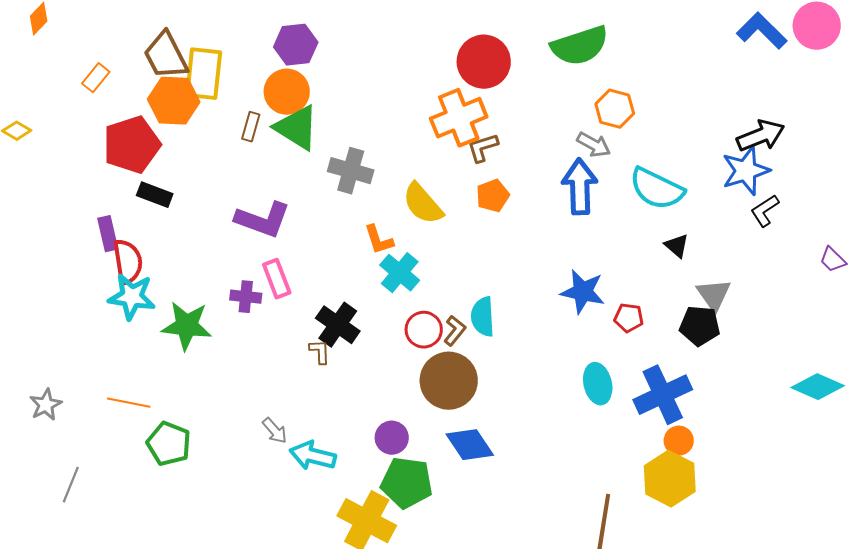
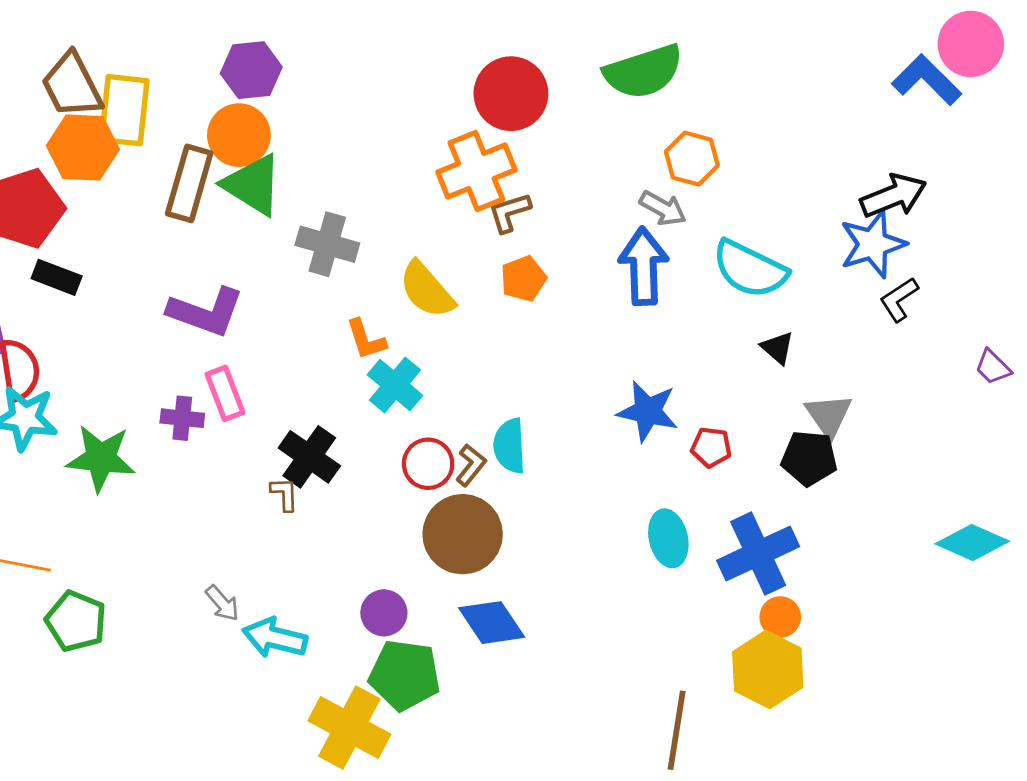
blue L-shape: (762, 31) -> (927, 80), moved
brown rectangle: (251, 127) -> (189, 183), size x1.8

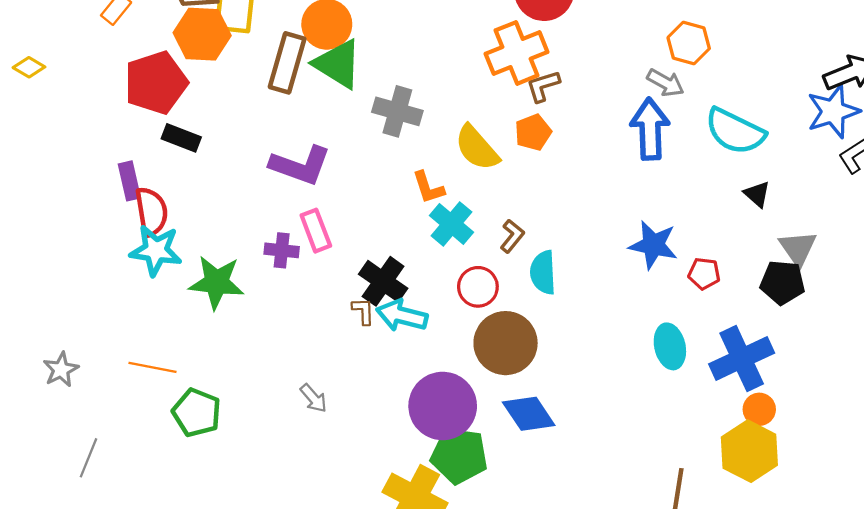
orange pentagon: (523, 279) -> (533, 132), moved
brown L-shape: (471, 465) -> (512, 236), moved
purple circle: (384, 613) -> (443, 406), size x1.8
cyan arrow: (275, 638) -> (402, 315), moved

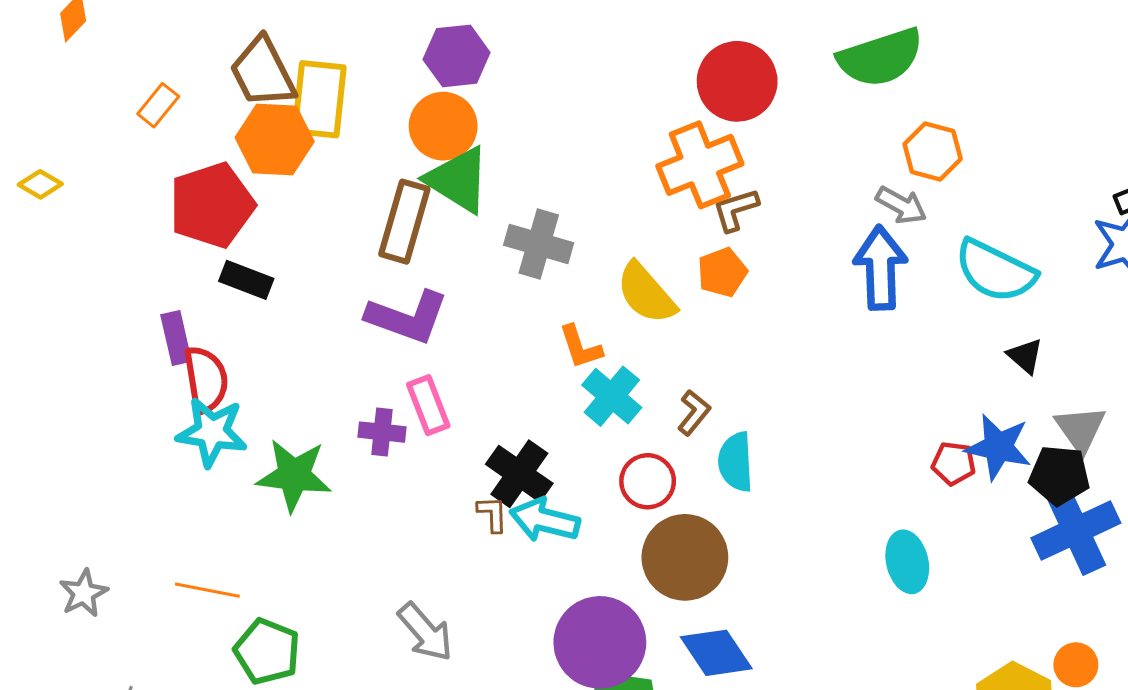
brown rectangle: (287, 63) -> (404, 222), moved
blue star: (653, 245) -> (998, 447), moved
blue cross: (742, 359) -> (1076, 530), moved
gray arrow: (314, 398) -> (425, 632), size x1.5
orange circle: (759, 409) -> (1076, 665), moved

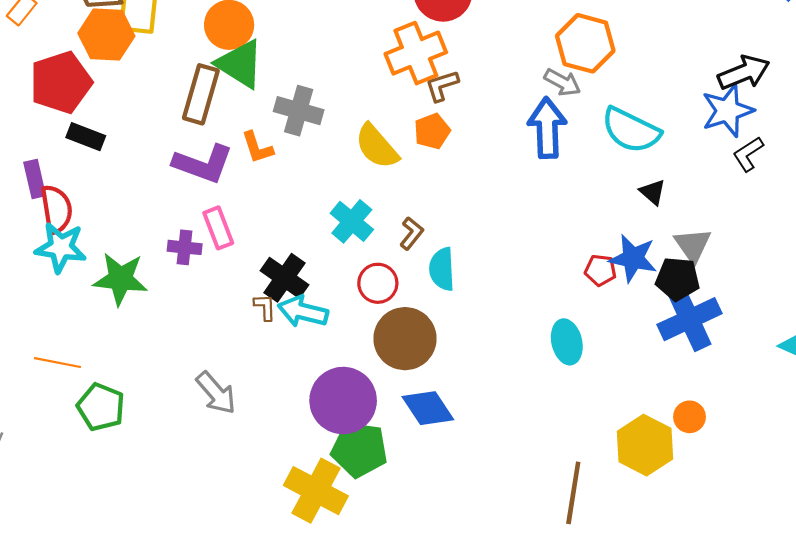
orange hexagon: (933, 151) -> (585, 43), size x1.4
orange L-shape: (580, 347) -> (257, 148), moved

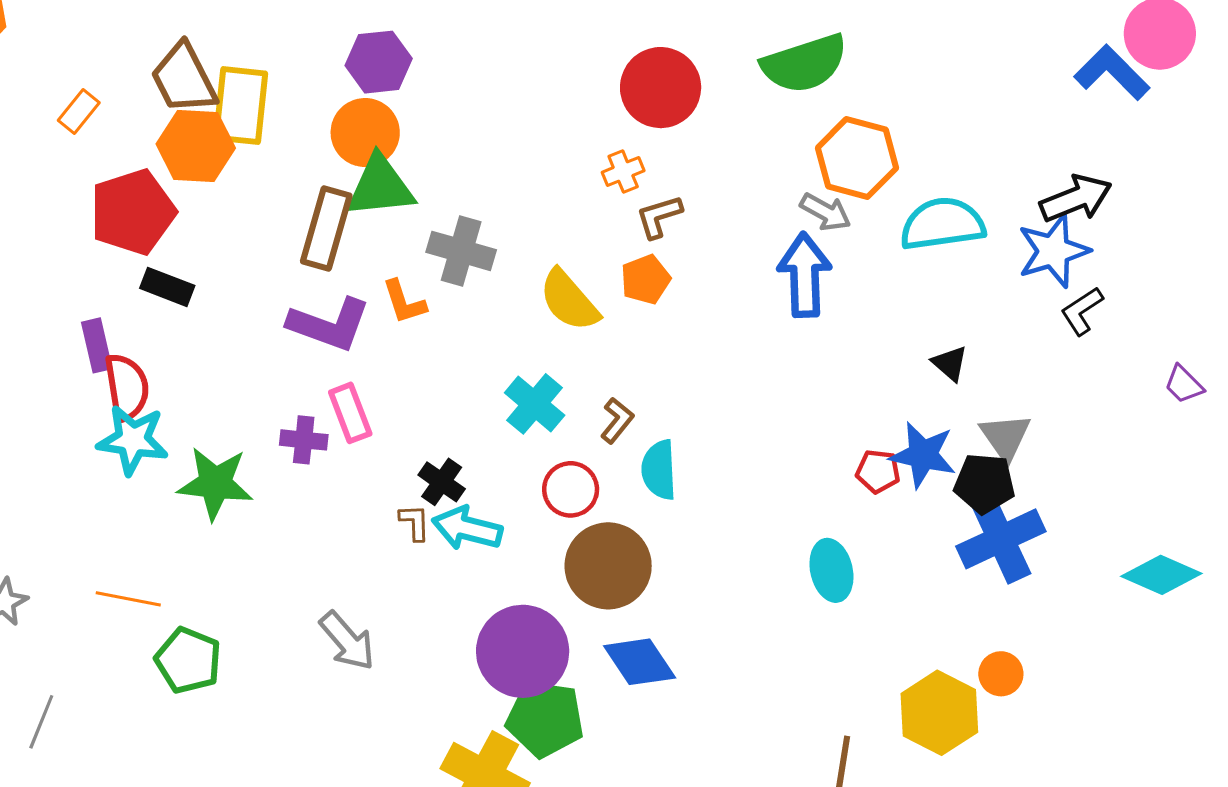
orange cross: (416, 53) -> (623, 172), size x0.5
green triangle: (240, 64) -> (380, 187), turned -38
cyan semicircle: (631, 130) -> (942, 224), moved, turned 146
black cross: (284, 278) -> (442, 482), size x0.7

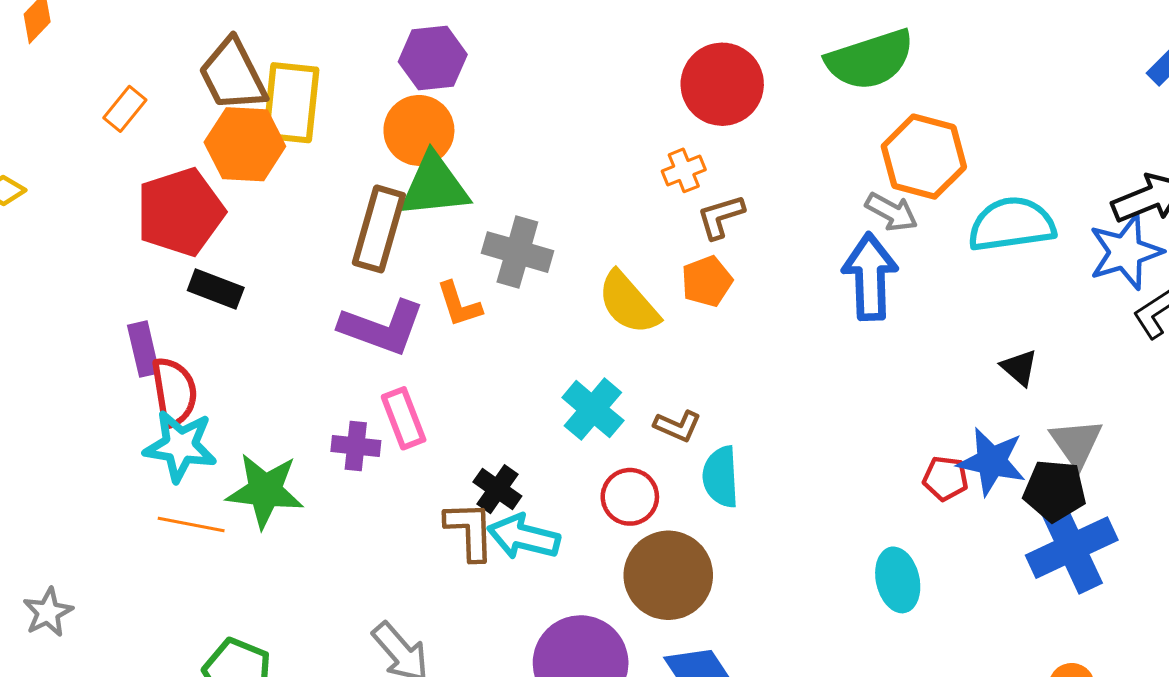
brown L-shape: (617, 420) -> (678, 426), turned 75
brown L-shape: (415, 522) -> (470, 531), size x1.6
orange line: (128, 599) -> (191, 525), moved

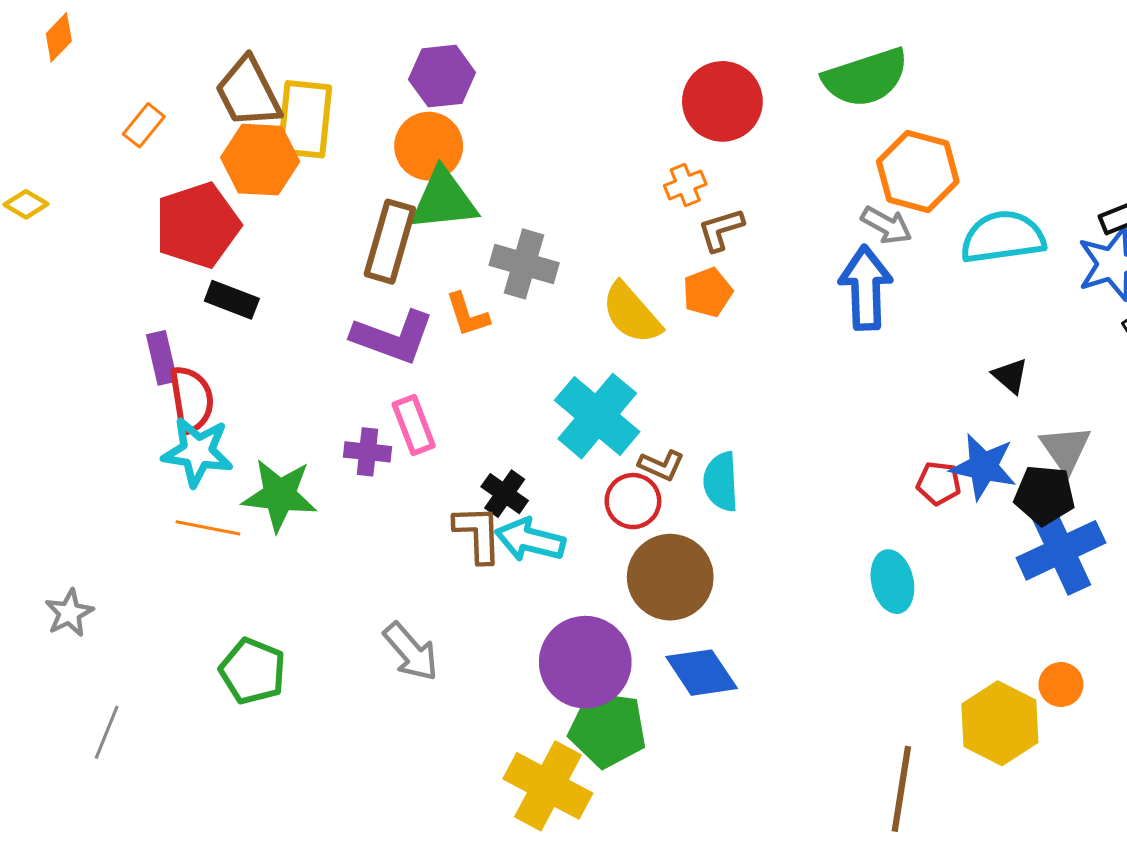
cyan cross: (593, 409) -> (597, 416), size x1.4
brown L-shape: (678, 426) -> (661, 465), moved

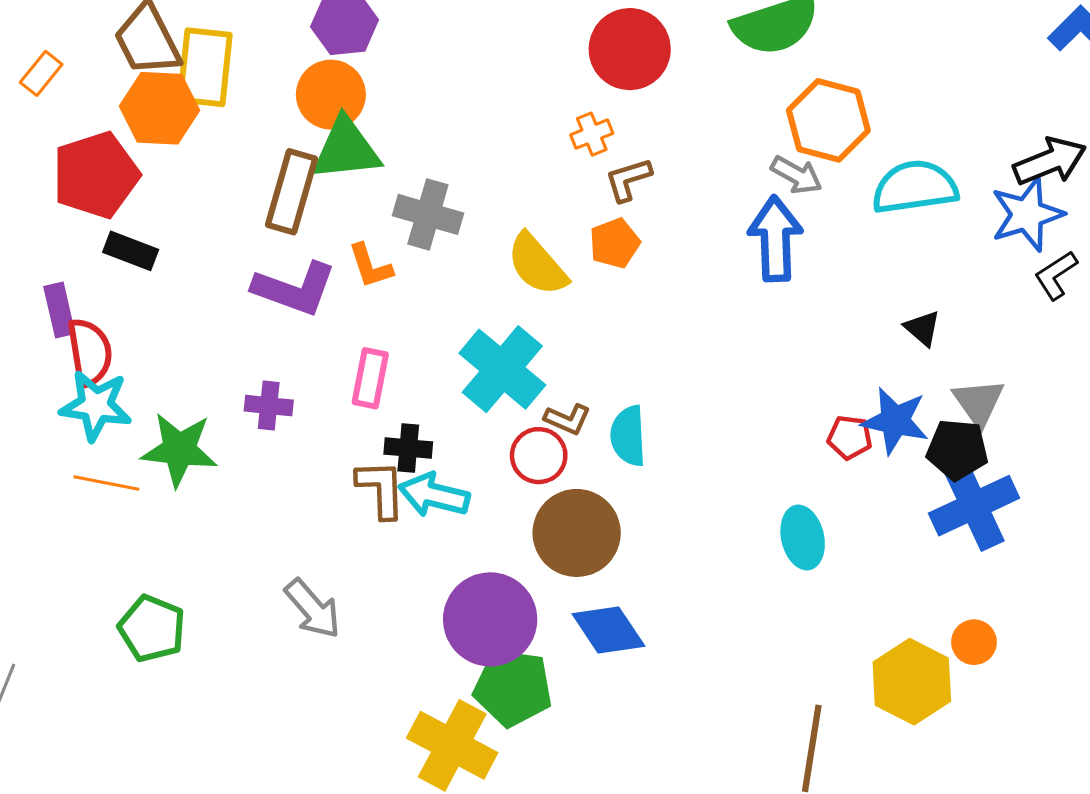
pink rectangle: (414, 425) -> (370, 378), moved, turned 32
black cross: (505, 494) -> (408, 448), turned -30

